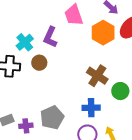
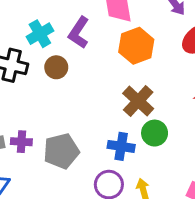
orange hexagon: (103, 33) -> (136, 46), moved
green circle: (120, 91) -> (155, 133), moved
purple cross: (26, 126) -> (21, 142), moved

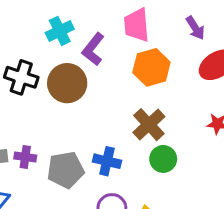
cyan cross: (40, 34) -> (60, 31), moved
brown circle: (56, 67) -> (67, 83), size x1.6
blue cross: (121, 146) -> (107, 161), moved

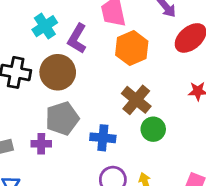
purple cross: (25, 157) -> (41, 144), moved
gray pentagon: (66, 170) -> (62, 118), moved

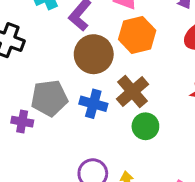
brown circle: (58, 72) -> (94, 54), moved
blue cross: (103, 138) -> (93, 104), moved

